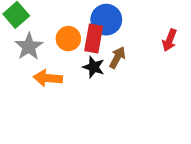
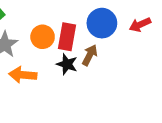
blue circle: (106, 20) -> (102, 23), moved
red arrow: (169, 40) -> (140, 25), moved, turned 45

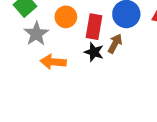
orange circle: (43, 37) -> (66, 17), moved

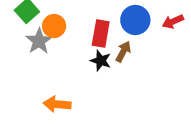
orange circle: (66, 17) -> (54, 26), moved
orange arrow: (53, 62) -> (57, 104), moved

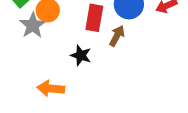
black star: (101, 61) -> (81, 55), moved

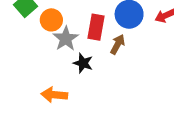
gray star: (33, 25) -> (66, 39), moved

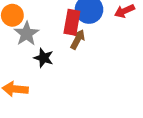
red rectangle: (96, 27) -> (72, 22), moved

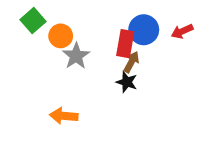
black star: (44, 58) -> (127, 82), moved

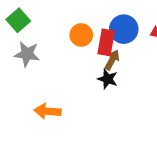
orange circle: (61, 36) -> (81, 35), moved
gray star: (76, 56) -> (27, 54), moved, turned -30

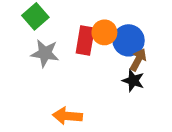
blue circle: (124, 29) -> (129, 40), moved
red rectangle: (106, 42) -> (85, 40), moved

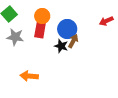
orange circle: (104, 32) -> (42, 16), moved
black star: (133, 81) -> (61, 46), moved

